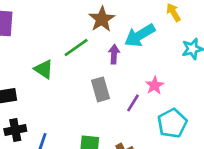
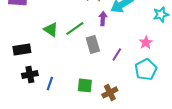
green line: (76, 48) -> (75, 28), moved
pink star: (155, 85) -> (146, 42), moved

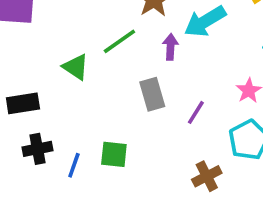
green line: (75, 28) -> (119, 41), moved
green square: (85, 85) -> (114, 154), moved
brown cross: (110, 92) -> (207, 176), moved

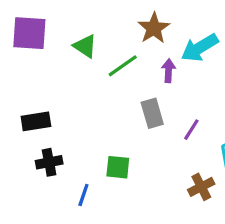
green triangle: (76, 67) -> (85, 46), moved
blue line: (74, 165) -> (83, 195), moved

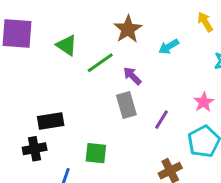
cyan arrow: (200, 48) -> (169, 47), size x0.6
purple arrow: (169, 71) -> (132, 76), moved, turned -48
black rectangle: (36, 121) -> (51, 121), moved

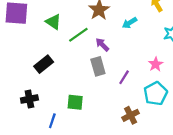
black rectangle: (51, 121) -> (44, 64), moved, turned -30

